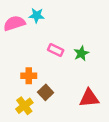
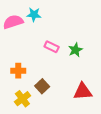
orange cross: (29, 76) -> (18, 71), moved

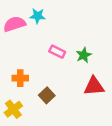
red triangle: (83, 91) -> (94, 86), moved
yellow cross: (22, 99) -> (13, 109), moved

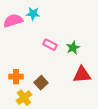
orange cross: (20, 78) -> (16, 77), moved
yellow cross: (13, 109) -> (24, 98), moved

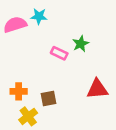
green star: (73, 48) -> (81, 44), moved
brown square: (41, 83) -> (48, 99), turned 32

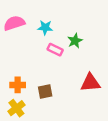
cyan star: (39, 16) -> (45, 28), moved
yellow cross: (28, 116) -> (16, 108), moved

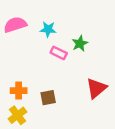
red triangle: (90, 83) -> (96, 88), turned -35

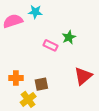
cyan star: (48, 29) -> (35, 12), moved
yellow cross: (17, 115) -> (28, 99), moved

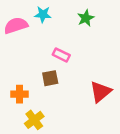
green star: (69, 37) -> (86, 18), moved
brown square: (41, 84) -> (50, 78), moved

